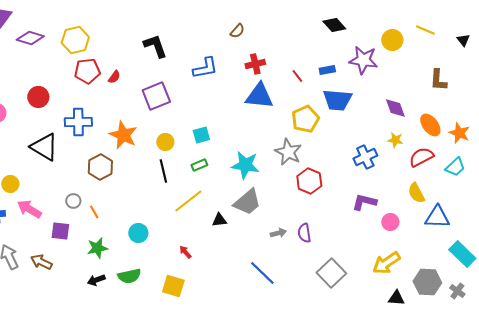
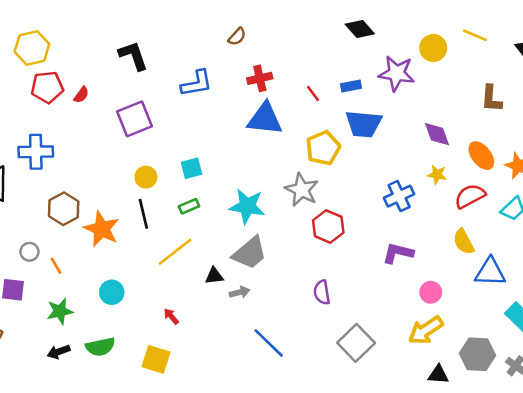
orange star: (123, 135) -> (102, 229), moved
pink circle: (390, 222) -> (431, 292), moved
gray arrow: (278, 233) -> (240, 292), moved

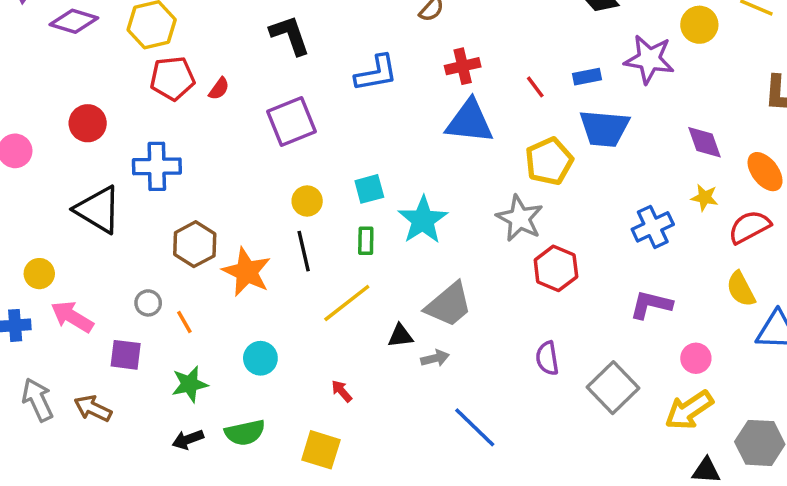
green rectangle: (189, 206) -> (366, 241), turned -66
cyan star: (247, 206) -> (423, 220), moved, turned 30
gray square: (356, 343) -> (613, 388), moved

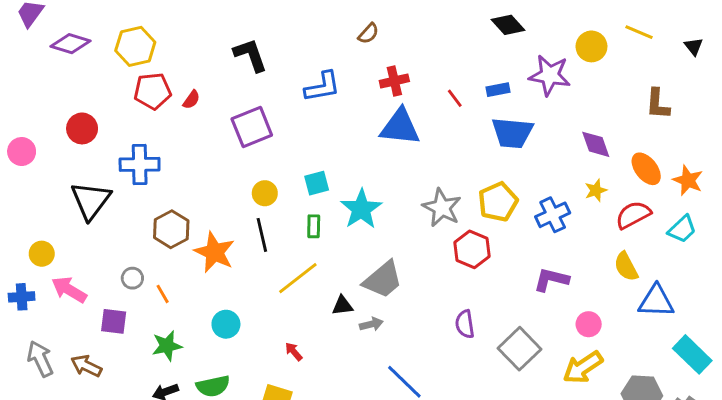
yellow pentagon: (549, 161) -> (498, 202), moved
yellow star: (705, 198) -> (596, 190), turned -30
black triangle: (98, 210) -> (91, 200), turned 36

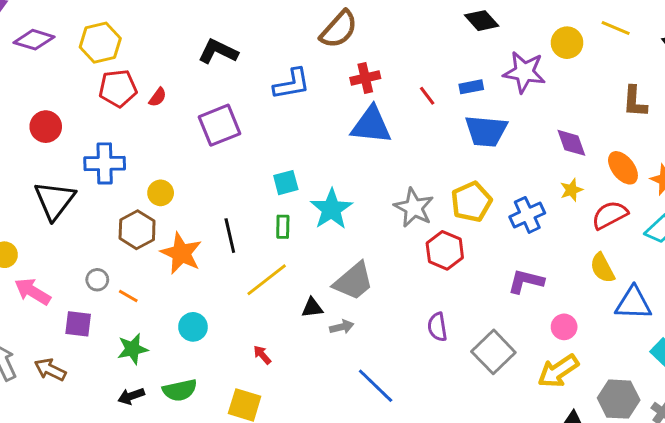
brown semicircle: (368, 33) -> (339, 29), size x1.8
black L-shape: (250, 55) -> (218, 52), turned -45
yellow circle: (265, 193) -> (161, 193), moved
orange line: (163, 294) -> (128, 296), turned -30

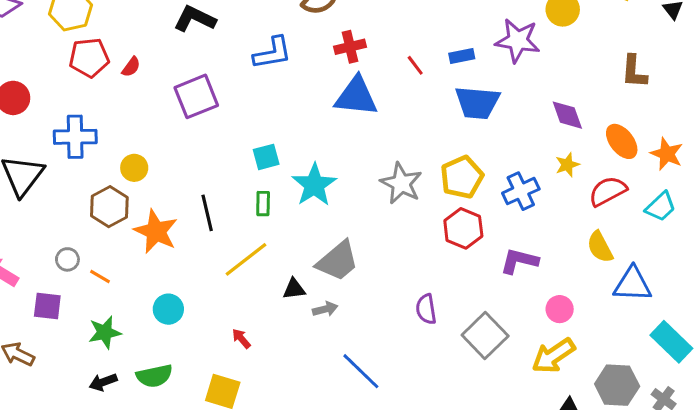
red hexagon: (445, 250) -> (463, 228), moved

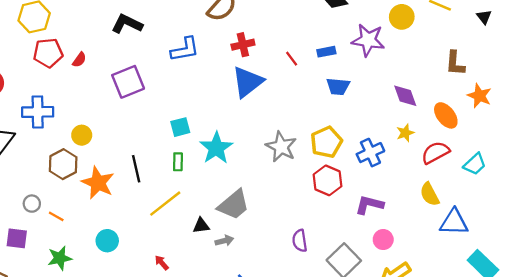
blue triangle: (356, 96) -> (248, 82), turned -44
blue trapezoid: (477, 103) -> (338, 86), size x0.7
orange star: (667, 154) -> (479, 96), moved
pink circle: (560, 309) -> (383, 240), moved

